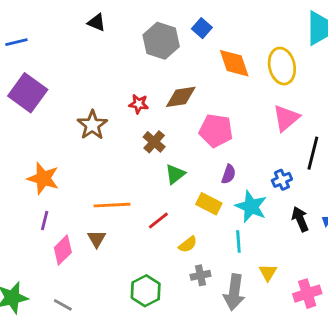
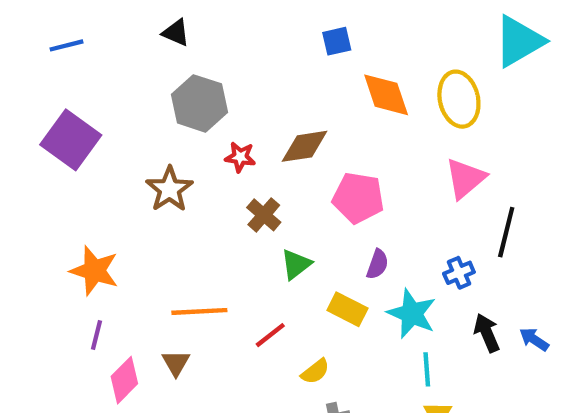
blue square: (202, 28) -> (337, 41), turned 36
gray hexagon: (161, 41) -> (199, 103), moved
blue line: (16, 42) -> (66, 45), moved
cyan line: (238, 242) -> (427, 369), moved

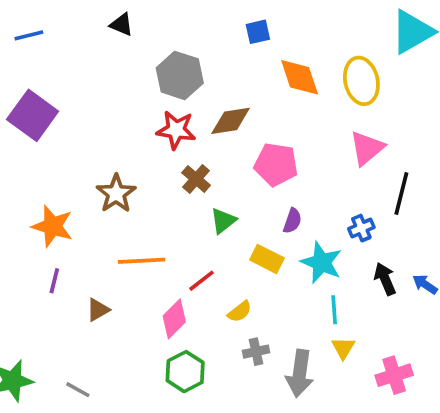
gray hexagon: (199, 103) -> (180, 75), moved
red star: (240, 157) -> (176, 130), size x1.5
brown star: (169, 189) -> (116, 194), moved
brown triangle: (176, 363) -> (98, 310), moved, turned 30
pink diamond: (124, 380) -> (174, 319), moved

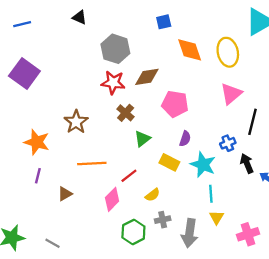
black arrow: (385, 279) -> (247, 163), moved
green hexagon: (185, 372) -> (133, 232), moved

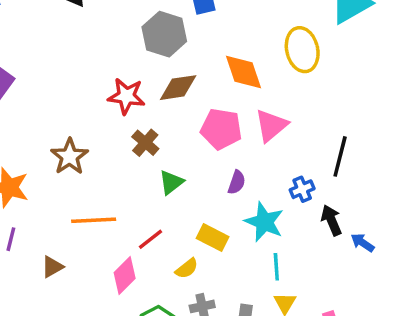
gray hexagon: (115, 49) -> (164, 34), moved
orange diamond: (190, 50) -> (244, 72), moved
pink triangle: (231, 94) -> (271, 125), moved
yellow rectangle: (169, 162) -> (213, 237), moved

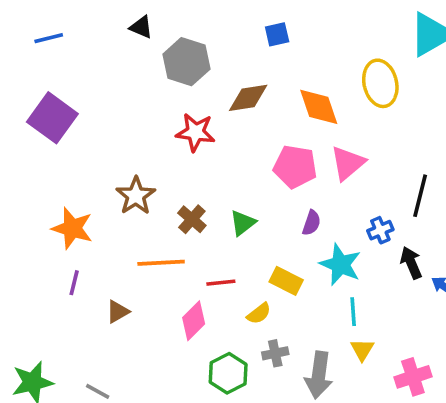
gray hexagon: (164, 34) -> (186, 62), moved
brown diamond: (178, 88) -> (248, 98), moved
brown cross: (145, 143) -> (192, 219), moved
red line: (151, 239) -> (221, 283), turned 32

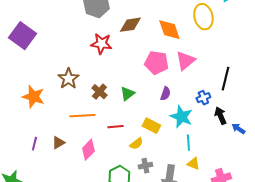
purple line: (74, 283) -> (34, 144), moved
pink diamond: (194, 321) -> (88, 150), moved
yellow triangle: (362, 350) -> (193, 164), turned -40

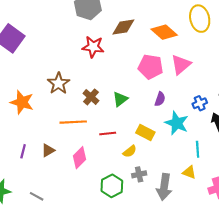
orange diamond: (169, 30) -> (164, 32), turned -30
cyan line: (188, 143) -> (198, 149), moved

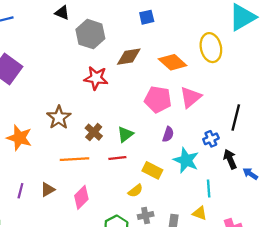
red line: (108, 134) -> (117, 158), moved

